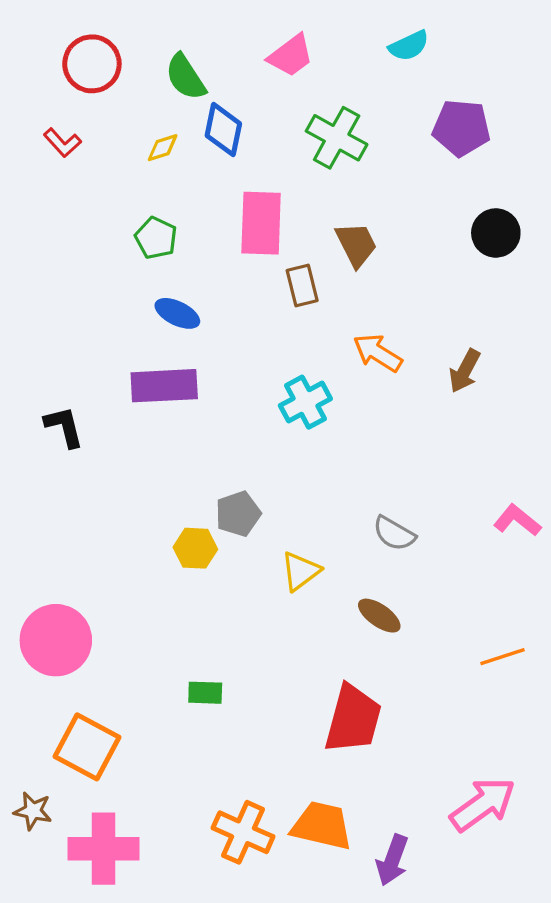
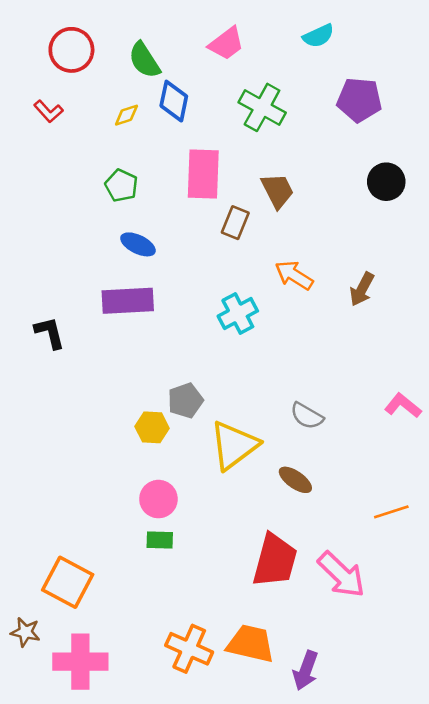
brown rectangle: (302, 286) -> (235, 223), turned 36
yellow triangle: (300, 571) -> (234, 445), size x1.6
pink circle: (56, 640) -> (158, 499), moved, size x0.7
pink arrow: (483, 804) -> (341, 575), moved, turned 80

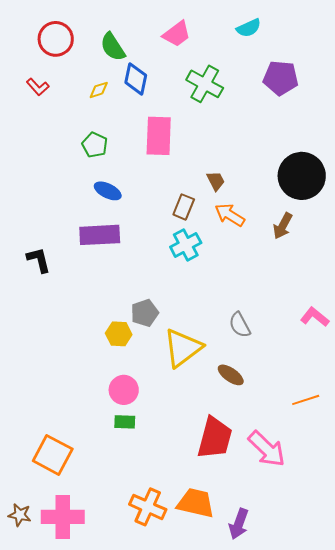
black circle: (386, 182) -> (302, 176), moved, size x1.6
brown trapezoid: (277, 191) -> (216, 181), moved, size x0.7
brown rectangle: (235, 223) -> (184, 207), moved
gray semicircle: (307, 416) -> (240, 325), turned 32
brown star: (25, 632) -> (20, 515), moved

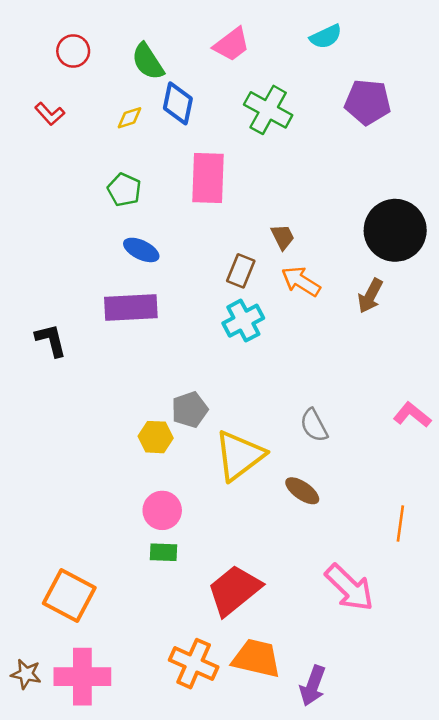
red circle: (56, 39) -> (73, 51), size x0.7
orange line: (306, 400) -> (400, 523), turned -64
red trapezoid: (215, 438) -> (234, 590), moved, turned -144

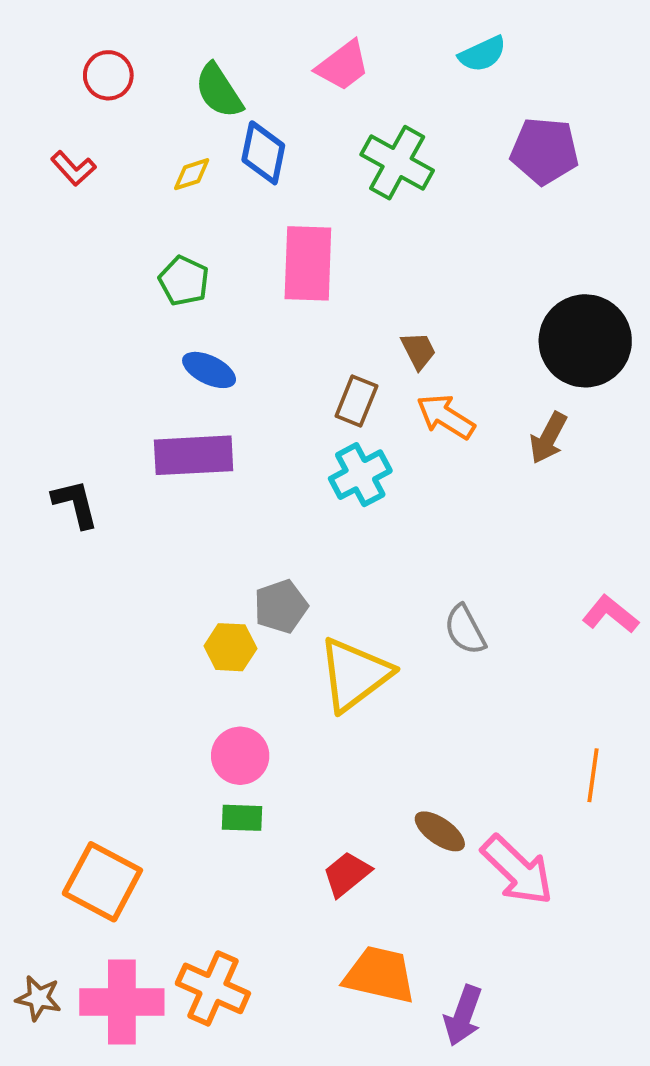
brown ellipse: (302, 491) -> (440, 831), moved
red trapezoid: (234, 590) -> (347, 874), size x0.6
orange cross: (194, 664) -> (213, 988), moved

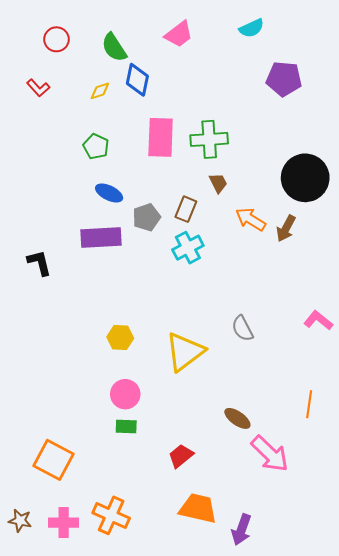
green cross: (397, 163) -> (209, 139), moved, turned -33
orange arrow: (446, 417) -> (251, 219), moved
gray pentagon: (281, 606) -> (146, 217), moved
brown ellipse: (440, 831) -> (237, 418), moved
pink cross: (122, 1002) -> (64, 523), size x0.7

